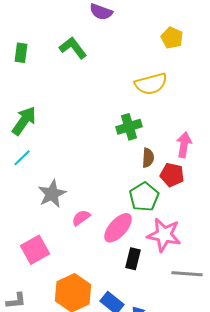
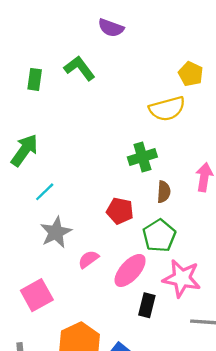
yellow pentagon: (172, 38) -> (191, 74), moved
green rectangle: (21, 53) -> (35, 79), moved
cyan line: (22, 158) -> (45, 192), moved
red pentagon: (172, 175) -> (120, 211), moved

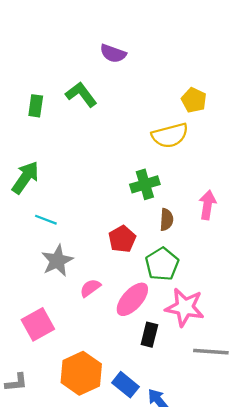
cyan line: (45, 192) -> (46, 220), turned 65
red pentagon: (120, 211) -> (122, 239), turned 30

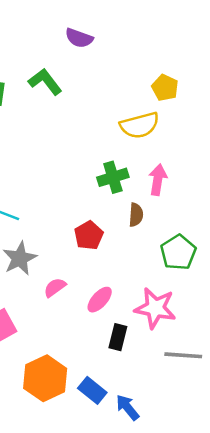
pink arrow: (207, 205) -> (158, 180), moved
green pentagon: (162, 264) -> (178, 252), moved
pink ellipse: (132, 299) -> (100, 300), size x0.7

